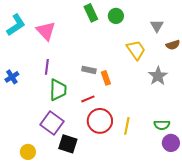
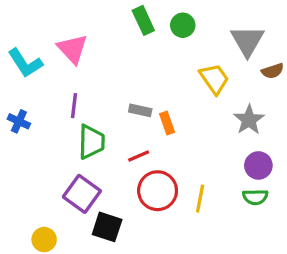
cyan L-shape: (16, 25) -> (25, 63), moved, turned 90
gray triangle: (157, 26) -> (247, 41), size x1.6
blue cross: (12, 77) -> (19, 121), turned -32
purple circle: (171, 143) -> (258, 165), moved

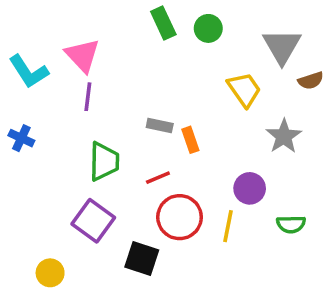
purple line: (74, 106) -> (88, 97), moved
purple circle: (258, 165) -> (250, 188), moved
black square: (107, 227) -> (142, 258), moved

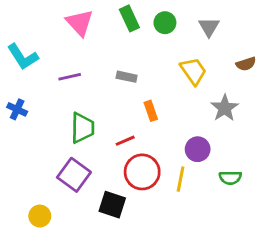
gray triangle: (282, 46) -> (209, 27), moved, size x0.7
pink triangle: (82, 55) -> (80, 23), moved
purple line: (88, 97) -> (70, 77), turned 70
gray rectangle: (160, 125) -> (127, 77), moved

